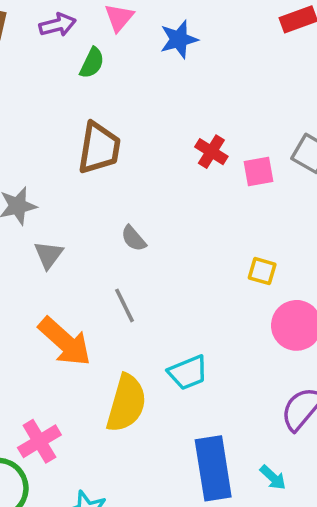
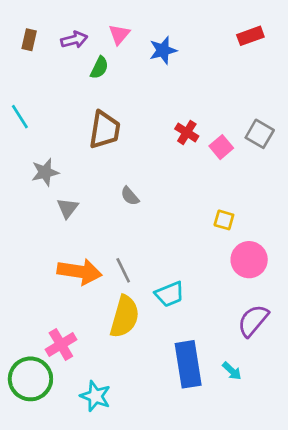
pink square: (258, 172) -> (221, 147), turned -30
gray line: (125, 305) -> (123, 270), moved
orange arrow: (65, 342) -> (79, 272), turned -33

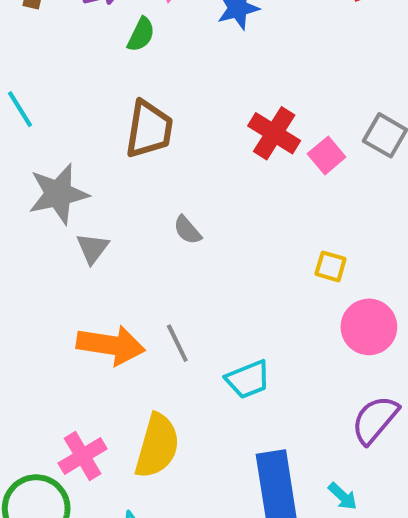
red cross: (187, 132) -> (274, 133), size x1.4
gray star: (45, 172) -> (58, 194), size x1.4
yellow semicircle: (125, 317) -> (157, 446), moved

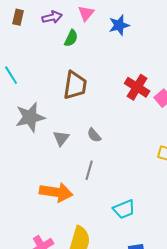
gray triangle: (93, 248) -> (61, 138), moved
gray line: (177, 343) -> (89, 170), moved, turned 42

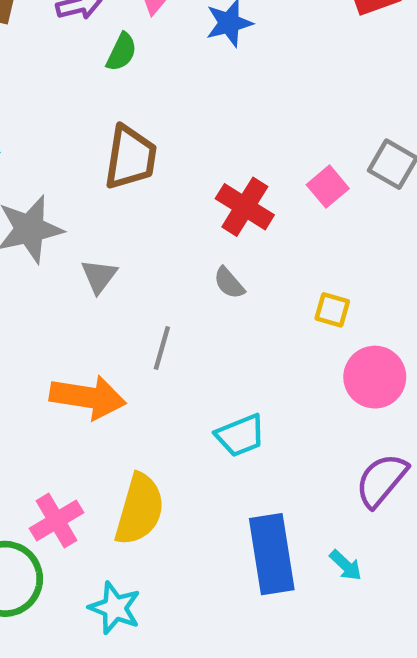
red cross: (137, 87) -> (245, 207), moved
gray semicircle: (94, 135) -> (229, 283), moved

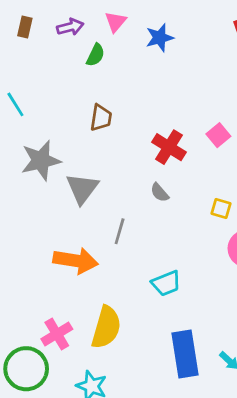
brown trapezoid: (130, 157) -> (101, 118), size x0.7
gray triangle: (99, 276) -> (82, 189), size x1.5

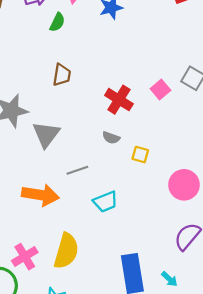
gray semicircle: (160, 193) -> (111, 138), turned -30
yellow square: (221, 209) -> (140, 155), moved
gray line: (120, 231) -> (77, 170), turned 55
cyan trapezoid: (166, 283) -> (105, 202), moved

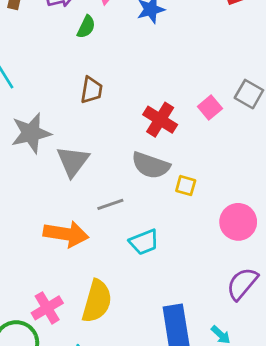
gray semicircle: (111, 138) -> (151, 165), size x1.8

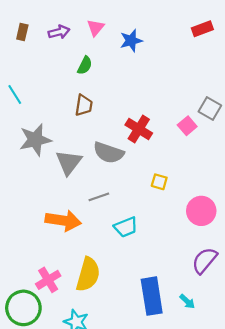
green semicircle: (86, 27) -> (85, 65), moved
pink square: (210, 108) -> (187, 126), moved
gray semicircle: (151, 165) -> (109, 153), moved

